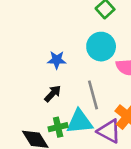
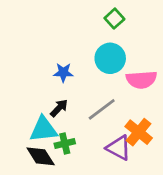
gray line: (93, 95) -> (102, 109), turned 68
cyan triangle: (80, 122) -> (43, 129), moved

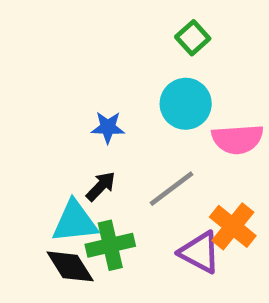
green cross: (65, 144) -> (110, 245), size x1.4

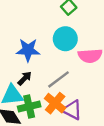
blue star: (108, 127) -> (28, 50), size x1.5
orange cross: (233, 226) -> (55, 103), moved

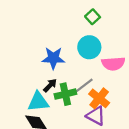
orange cross: (55, 103) -> (99, 98), moved
green cross: (29, 107) -> (65, 94), moved

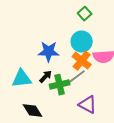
orange cross: (99, 98) -> (82, 61), moved
cyan triangle: (38, 102) -> (22, 79), moved

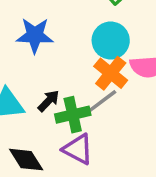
blue star: (49, 52) -> (35, 35), moved
purple triangle: (88, 105) -> (78, 149), moved

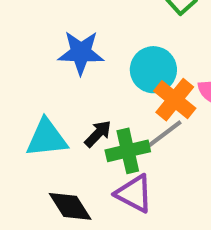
cyan circle: (111, 40) -> (153, 70), moved

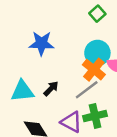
cyan circle: (153, 70) -> (97, 53), moved
green cross: (128, 151) -> (95, 116), moved

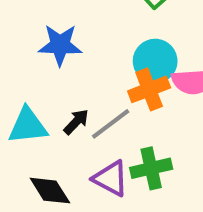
orange cross: (94, 70) -> (149, 89), turned 30
gray line: (87, 90) -> (111, 124), moved

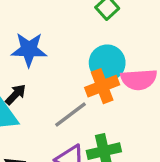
black arrow: (76, 122) -> (16, 94), moved

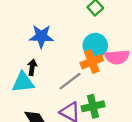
black arrow: (16, 94) -> (32, 67), turned -35

